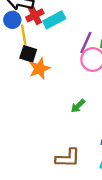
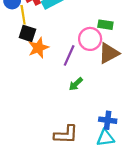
purple line: (86, 43) -> (69, 55), moved

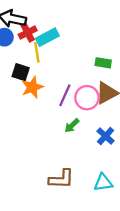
yellow line: (23, 15) -> (37, 52), moved
pink circle: (90, 39) -> (87, 98), moved
blue cross: (108, 120) -> (106, 136), moved, turned 35

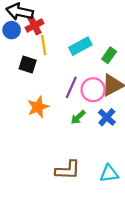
cyan rectangle: (47, 37) -> (80, 46), moved
green rectangle: (103, 63) -> (109, 55), turned -63
orange star: (32, 87) -> (38, 107), moved
blue cross: (106, 136) -> (107, 117), moved

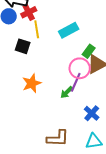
green rectangle: (109, 55) -> (89, 51), moved
purple line: (71, 87) -> (76, 82), moved
blue cross: (107, 117) -> (92, 113), moved

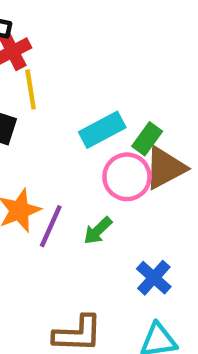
cyan rectangle: (69, 30) -> (102, 130), moved
purple line: (76, 82) -> (51, 226), moved

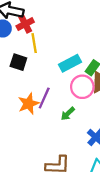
purple line: (51, 226) -> (44, 98), moved

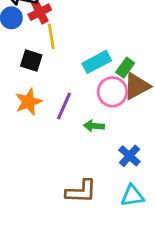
orange star: (29, 104) -> (28, 102), moved
green arrow: (68, 114) -> (94, 126), turned 48

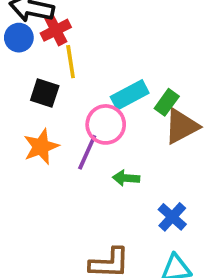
pink circle: (112, 92) -> (106, 124), moved

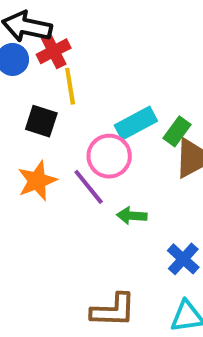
purple line: (87, 152) -> (89, 187), turned -63

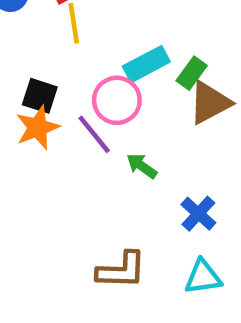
black square: (41, 121) -> (40, 96), moved
green arrow: (132, 216) -> (142, 166), turned 32

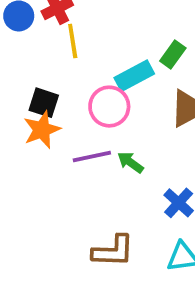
green rectangle: (192, 73) -> (173, 54), moved
purple line: (94, 134) -> (92, 157), moved, turned -63

